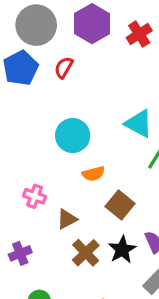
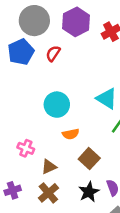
brown cross: (86, 253) -> (48, 193), moved

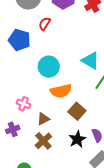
blue pentagon: (21, 52) -> (19, 40), moved, turned -30
orange semicircle: (71, 134) -> (61, 91), size x1.5
purple cross: (13, 190) -> (13, 129), moved

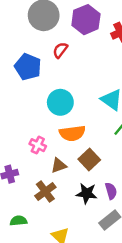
pink cross: (24, 104) -> (38, 145), moved
brown triangle: (43, 119) -> (59, 165), moved
black star: (77, 139) -> (87, 193), turned 30

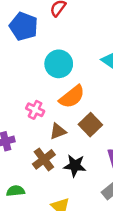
orange semicircle: (72, 133) -> (72, 97), turned -30
black star: (87, 193) -> (75, 166), moved

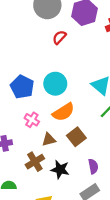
blue pentagon: (24, 26) -> (22, 87), moved

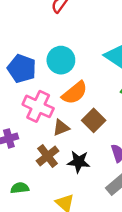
pink cross: (32, 120) -> (38, 106), size x1.6

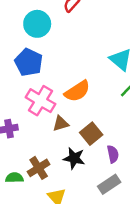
cyan circle: (61, 60) -> (37, 24), moved
brown square: (94, 120) -> (91, 134), moved
brown cross: (48, 156) -> (39, 168), moved

